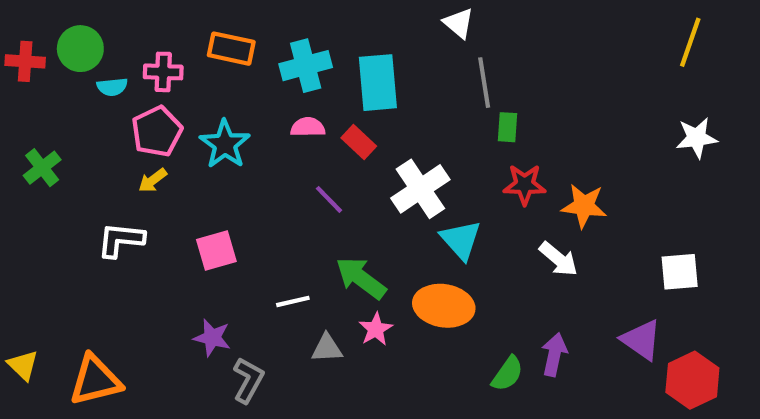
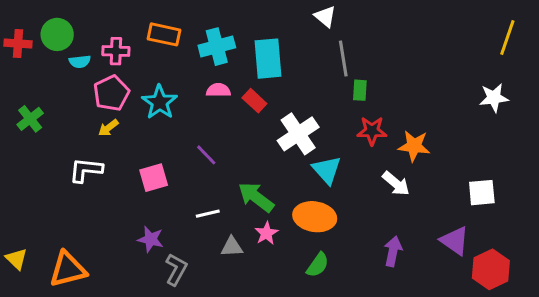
yellow line: (690, 42) -> (507, 37), moved
purple line: (329, 199) -> (206, 155), moved
green semicircle: (508, 374) -> (318, 265), moved

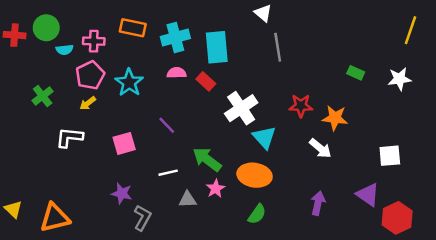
green rectangle: (360, 90) -> (356, 73), moved, turned -70
green cross: (30, 119) -> (43, 96), moved

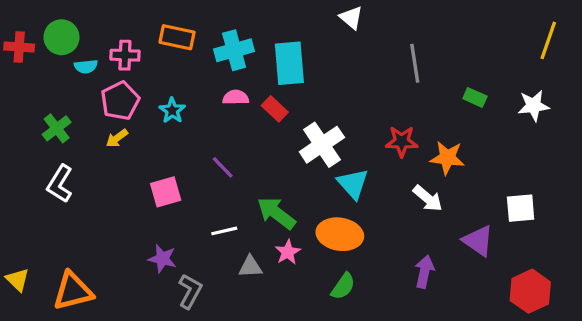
gray line: (278, 47) -> (415, 63), moved
cyan star: (129, 83) -> (172, 110), size x0.7
white L-shape: (69, 137) -> (60, 184), moved, turned -64
purple triangle: (368, 195) -> (478, 241), moved

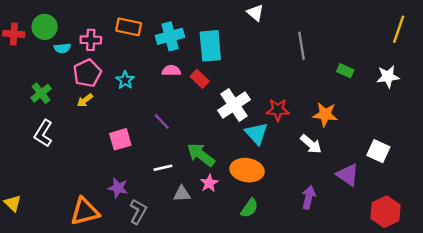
red star: (402, 141) -> (278, 110), moved
white square: (521, 208) -> (378, 151), turned 30
orange triangle: (73, 291) -> (85, 212), moved

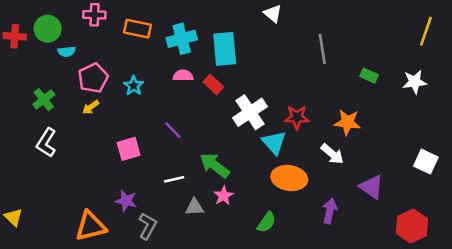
pink cross: (91, 40) -> (94, 15), moved
white square: (378, 151) -> (426, 162), moved
orange ellipse: (247, 170) -> (289, 178), moved

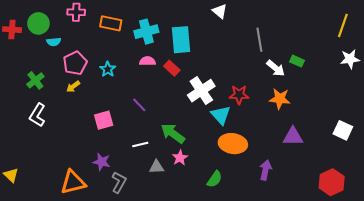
white star: (415, 82) -> (350, 59), moved
white arrow: (332, 154) -> (276, 68), moved
purple triangle: (372, 187) -> (293, 136), moved, turned -35

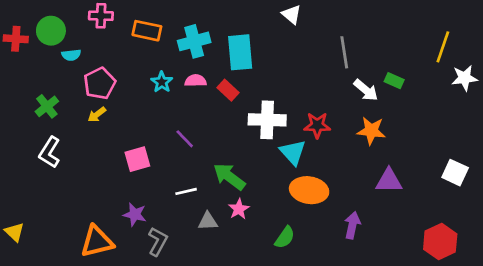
yellow line: (343, 25) -> (443, 47), moved
cyan star: (108, 69) -> (162, 82), moved
white cross: (201, 91) -> (267, 120), turned 36

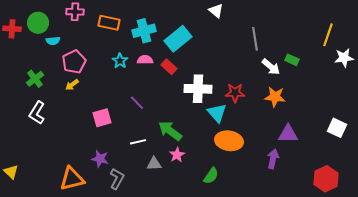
cyan rectangle: (240, 52) -> (178, 39), turned 56
purple arrow: (352, 225) -> (273, 159), moved

